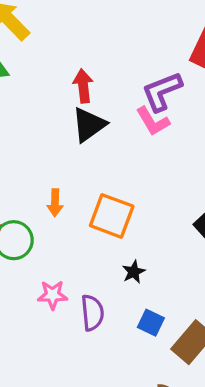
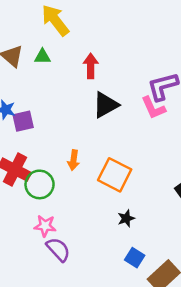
red arrow: (83, 86) -> (91, 66), moved
pink star: (53, 295) -> (45, 226), moved
purple semicircle: (92, 313) -> (58, 249), moved, turned -44

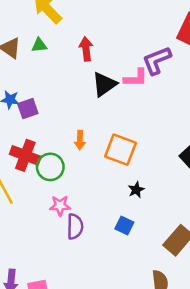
pink L-shape: (153, 108) -> (136, 78), moved, turned -60
purple semicircle: (58, 249) -> (75, 227), turned 50
blue square: (135, 258) -> (124, 225), moved

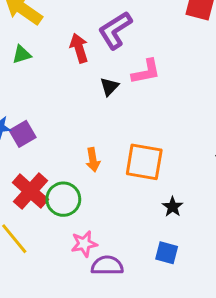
purple L-shape: (157, 60) -> (115, 30), moved
black triangle: (104, 84) -> (109, 87), size x0.6
red cross: (25, 155) -> (30, 191), turned 32
purple semicircle: (75, 227) -> (107, 265), turned -80

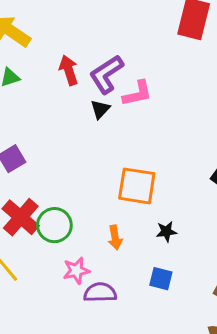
purple L-shape: (115, 30) -> (106, 74), moved
orange arrow: (93, 160) -> (115, 237), moved
black star: (173, 207) -> (166, 232), turned 30

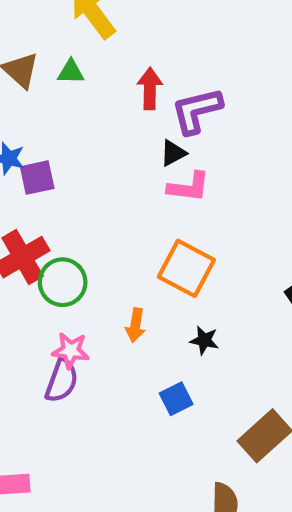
pink L-shape: (137, 93) -> (189, 187), moved
blue square: (161, 279) -> (176, 399), turned 30
purple semicircle: (100, 292) -> (62, 381), moved, turned 92

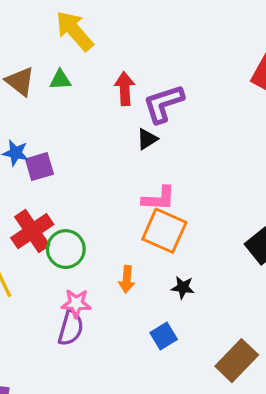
pink L-shape: (189, 187) -> (159, 199), moved

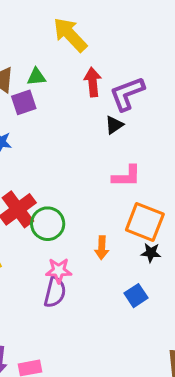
yellow arrow: (74, 31) -> (70, 35), moved
purple square: (39, 167) -> (24, 102), moved
orange square: (164, 231) -> (145, 222), moved

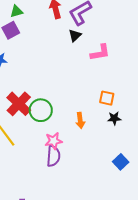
pink L-shape: (126, 176) -> (100, 53), moved
orange square: (145, 222) -> (107, 98), size x0.6
blue square: (136, 296) -> (121, 162), moved

